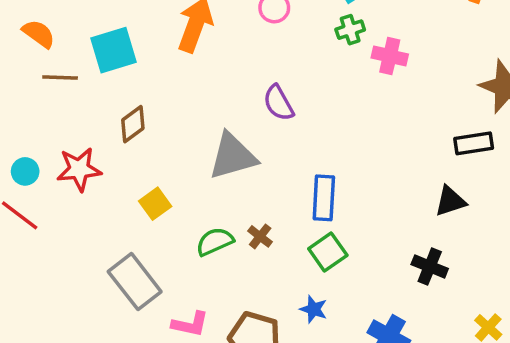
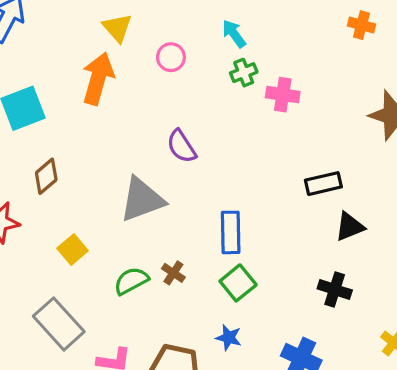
black rectangle: (474, 143) -> (323, 184), moved

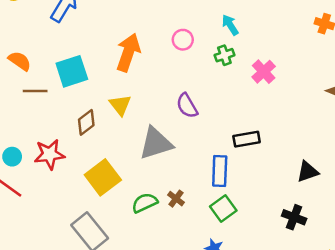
yellow triangle: (117, 28) -> (120, 105), moved
green cross: (244, 73) -> (224, 55), moved
pink cross: (283, 95) -> (264, 72), turned 35
black rectangle: (323, 184) -> (247, 139), moved
yellow square: (73, 249) -> (103, 177), size x1.6

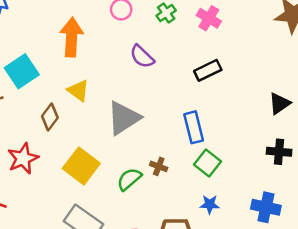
purple semicircle: (187, 106) -> (142, 57), moved
black rectangle: (247, 139) -> (208, 70), moved

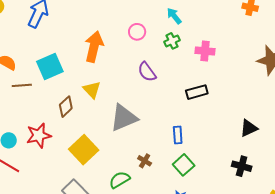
pink cross: (209, 18) -> (205, 51), turned -36
blue rectangle: (194, 127) -> (178, 135), size x0.7
green semicircle: (129, 179) -> (120, 180), moved

